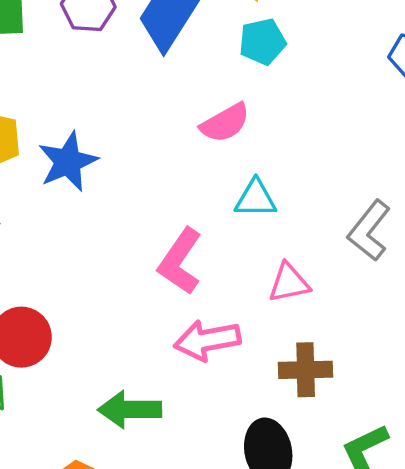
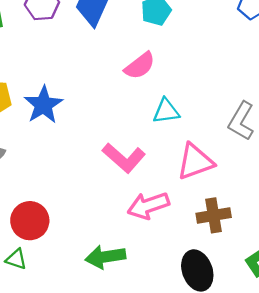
pink L-shape: (180, 261) -> (124, 158), turned -75
pink triangle: (289, 283) -> (195, 162), size x1.4

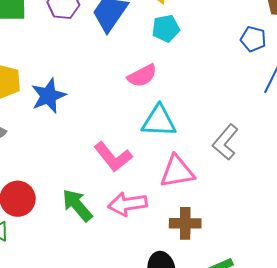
cyan triangle: (166, 111) -> (159, 121), size x1.4
green arrow: (105, 257) -> (77, 205), moved, turned 48

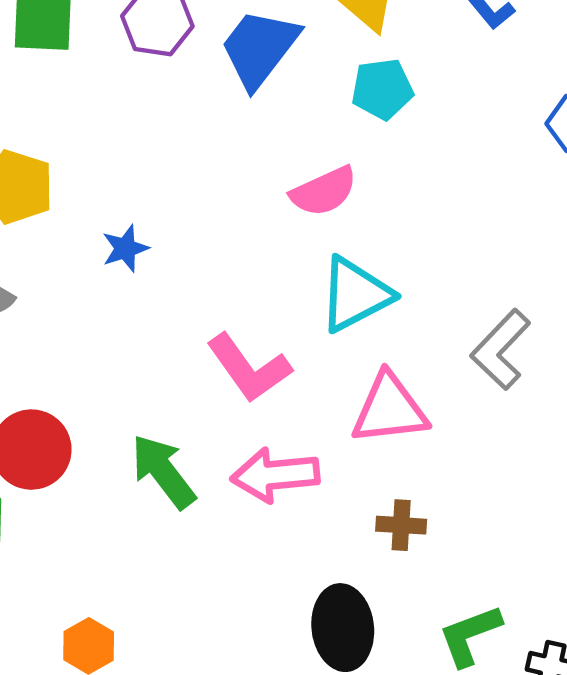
blue star: (48, 96) -> (125, 248), moved, size x0.6
cyan triangle: (159, 121) -> (355, 294), turned -33
brown cross: (185, 223) -> (401, 525), size x0.7

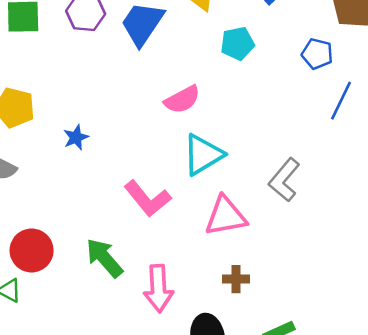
cyan pentagon: (382, 89) -> (237, 43), moved
pink arrow: (275, 475) -> (158, 288), moved, turned -84

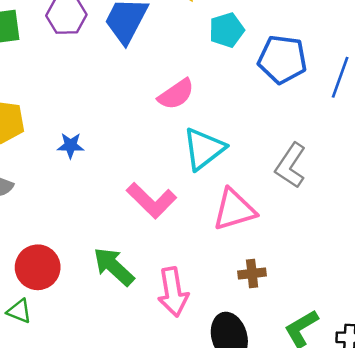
blue pentagon: (317, 54) -> (282, 59), moved, size x1.5
blue star: (76, 137) -> (71, 146), turned 30

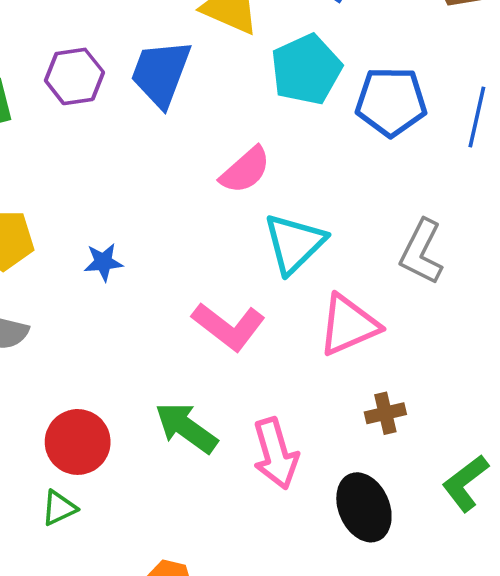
cyan pentagon: (227, 30) -> (306, 69), size x1.4
green triangle: (19, 311) -> (59, 508), turned -40

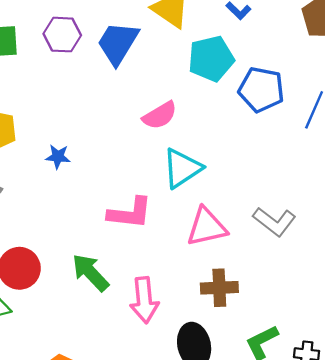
gray L-shape: (422, 252) -> (274, 222), moved, turned -90
pink L-shape: (229, 326) -> (130, 213), turned -42
brown cross: (385, 413) -> (219, 288), size x1.4

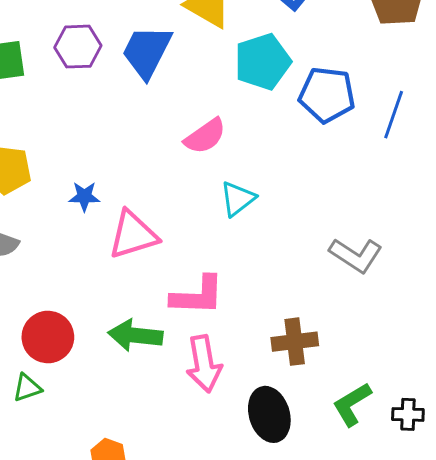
cyan triangle: (182, 168) -> (238, 199), size x0.7
pink L-shape: (130, 213) -> (197, 296), moved
pink triangle: (207, 227) -> (133, 235), moved
green arrow: (90, 273) -> (135, 335), turned -36

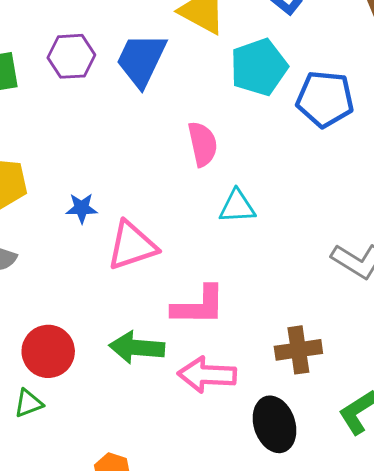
pink semicircle: (205, 136) -> (203, 144), turned -66
cyan triangle: (238, 199) -> (237, 206), turned 36
pink arrow: (204, 364) -> (207, 375), turned 104

